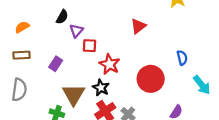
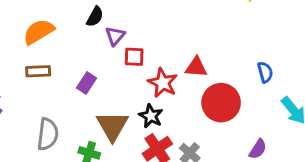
red triangle: (138, 26) -> (196, 67), moved, turned 42
orange semicircle: (22, 27) -> (39, 32), size x1.5
gray semicircle: (19, 90) -> (48, 134), moved

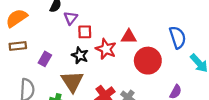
blue semicircle: (265, 72) -> (178, 37), size x1.5
purple rectangle: (87, 83) -> (45, 59), moved
black star: (151, 116) -> (80, 55), moved

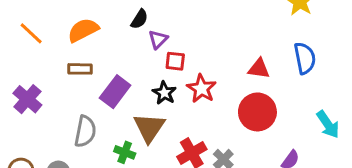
red triangle: (129, 37) -> (259, 69), moved
blue semicircle: (178, 37) -> (305, 58), moved
purple rectangle: (45, 59) -> (115, 92), size x1.5

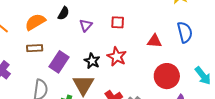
black semicircle: (139, 19) -> (64, 13), moved
red square: (175, 61) -> (118, 22), moved
red circle: (257, 112) -> (167, 76), moved

